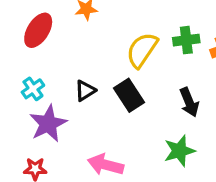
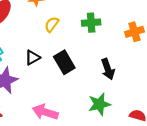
green cross: (186, 40) -> (91, 23), moved
yellow semicircle: (142, 50) -> (52, 24), moved, size x0.6

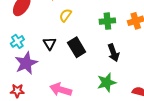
green cross: (91, 23) -> (107, 21), moved
black triangle: (33, 57) -> (50, 43), turned -32

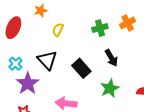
black triangle: (50, 43) -> (47, 60), size x1.5
black rectangle: (77, 47) -> (81, 68), moved

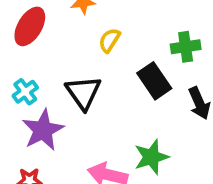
black rectangle: (81, 68) -> (154, 81), moved
green star: (110, 88) -> (151, 157), moved

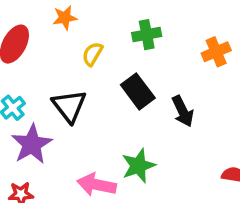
green cross: (186, 47) -> (147, 35), moved

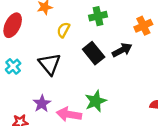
black arrow: (183, 111) -> (122, 50), moved, turned -90
purple star: (32, 144) -> (42, 104), moved, size x0.7

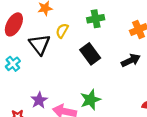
black arrow: (122, 50) -> (131, 60), moved
black triangle: (50, 64) -> (40, 44), moved

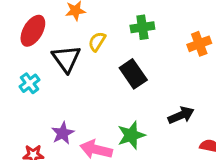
black arrow: (131, 60) -> (181, 115), moved

